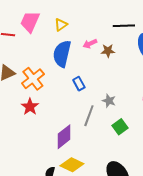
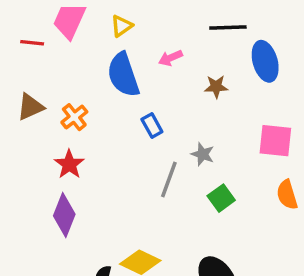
brown star: (108, 51) -> (216, 87), moved
blue semicircle: (62, 54) -> (123, 75), turned -32
orange cross: (33, 79) -> (74, 117), size x0.7
purple diamond: (64, 137) -> (64, 215), moved, turned -30

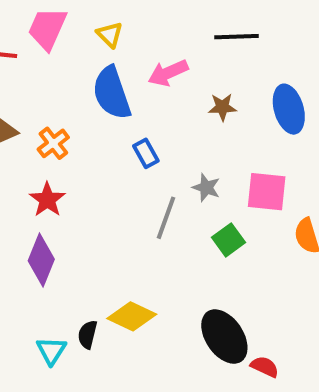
yellow triangle: (122, 26) -> (110, 35), turned -40
pink arrow: (171, 58) -> (168, 73), size x1.4
blue ellipse: (265, 61) -> (289, 109), moved
pink square: (275, 141) -> (267, 192), moved

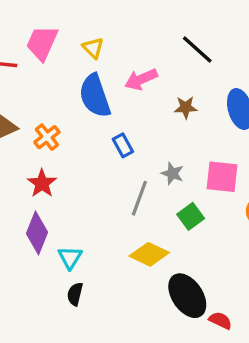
black line: (236, 37) -> (197, 50), turned 44
yellow diamond: (132, 316) -> (149, 254), moved
cyan triangle: (51, 351) -> (70, 258), moved

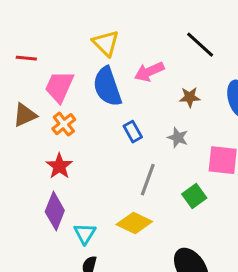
pink trapezoid: (42, 43) -> (59, 87), moved
yellow triangle: (93, 48) -> (106, 43), size x1.4
gray star: (172, 173) -> (178, 138), moved
yellow diamond: (149, 254) -> (134, 223), moved

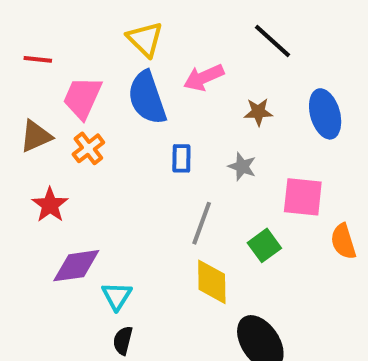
blue rectangle: (133, 132) -> (181, 158), turned 30
red star: (59, 166) -> (50, 205), moved
purple diamond: (55, 211) -> (76, 266), turned 60
yellow diamond: (134, 223) -> (212, 282), moved, turned 64

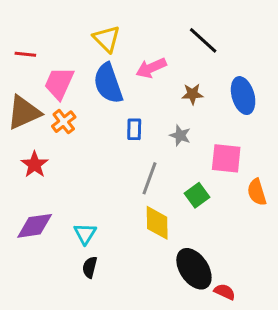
brown triangle: (36, 136) -> (24, 112), size x1.4
purple diamond: (76, 266) -> (35, 226), moved

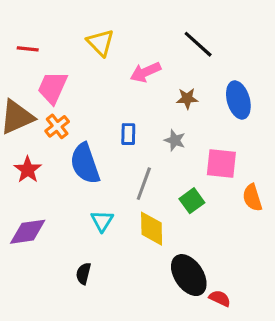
red line: (25, 54) -> (28, 49), moved
blue semicircle: (108, 83) -> (85, 164), moved
cyan triangle: (85, 234) -> (102, 221), moved

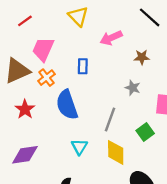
red line: (28, 49) -> (25, 21), turned -42
blue rectangle: (128, 134) -> (83, 66), moved

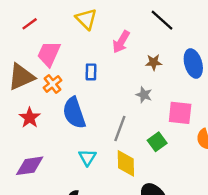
pink arrow: (111, 38) -> (121, 42), turned -35

